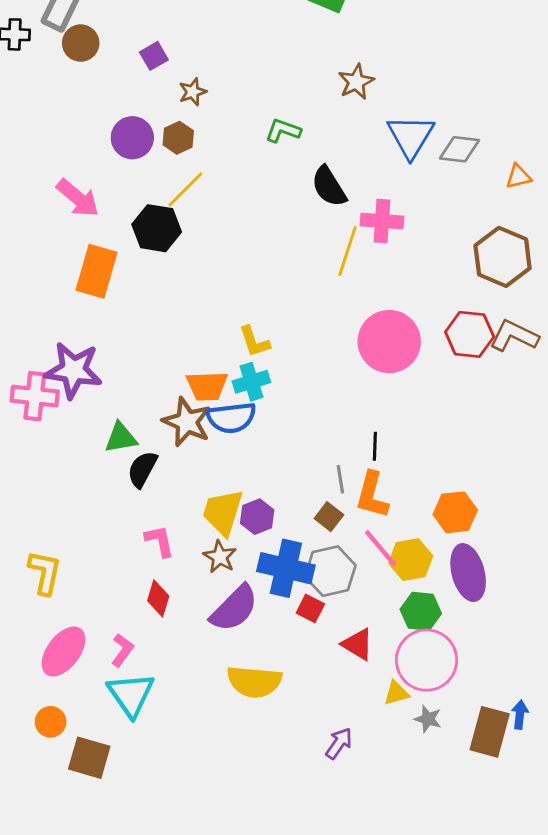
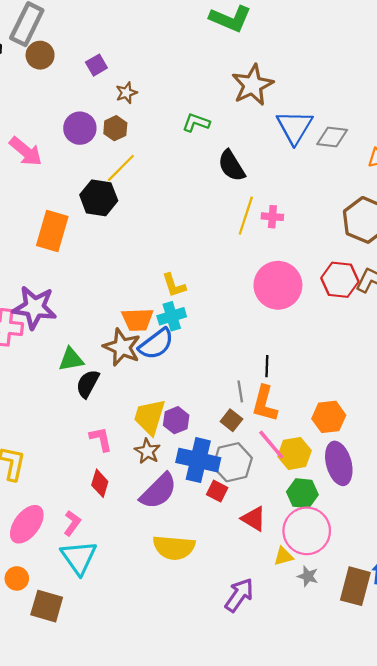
brown star: (356, 82) -> (252, 85), size x1.5
pink arrow: (78, 198) -> (26, 151), moved
pink cross: (382, 221) -> (272, 217), moved, size x0.7
blue semicircle: (231, 418) -> (156, 344), turned -30
purple arrow: (339, 743) -> (239, 595), size x1.4

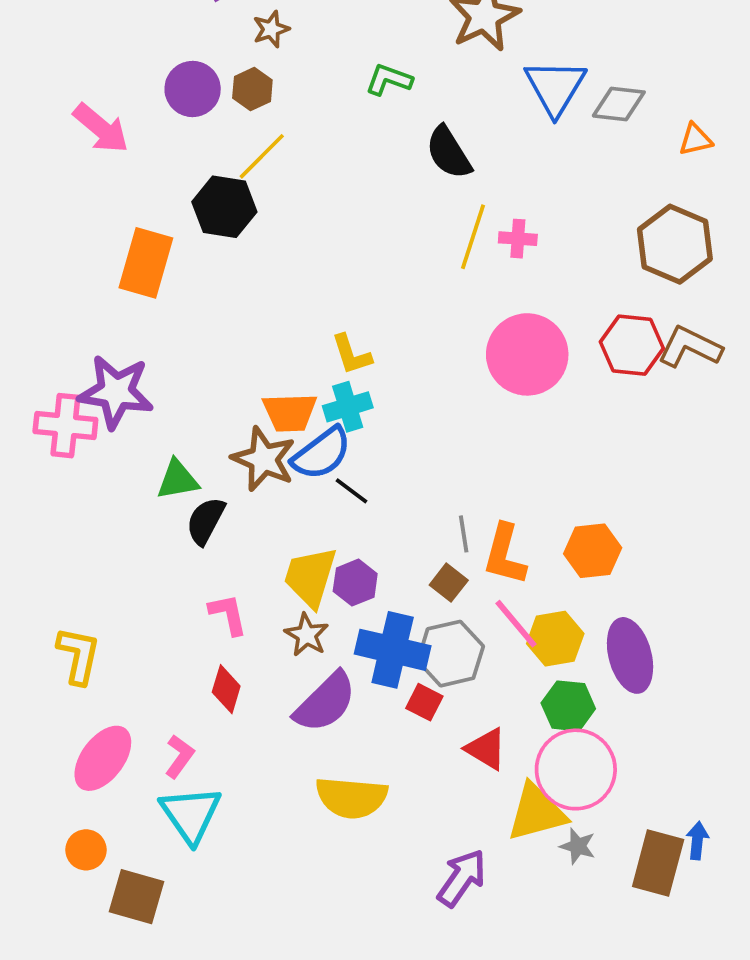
black line: (267, 366) -> (351, 491), moved, turned -55
orange hexagon: (329, 417) -> (593, 551), moved
yellow triangle: (283, 556) -> (537, 812), size x1.8

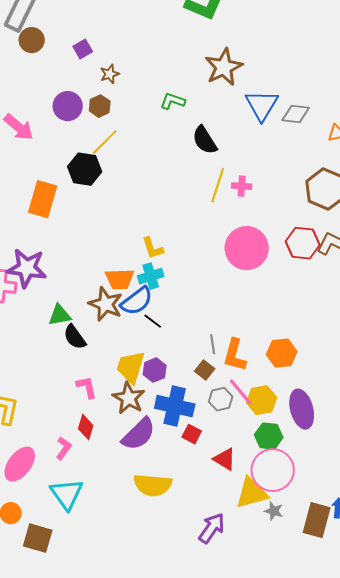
black semicircle: (206, 521) -> (75, 337), turned -64
brown star: (307, 635) -> (129, 398), size x1.4
gray hexagon: (451, 654) -> (221, 399), moved, size x0.7
pink L-shape: (179, 756) -> (64, 448), moved

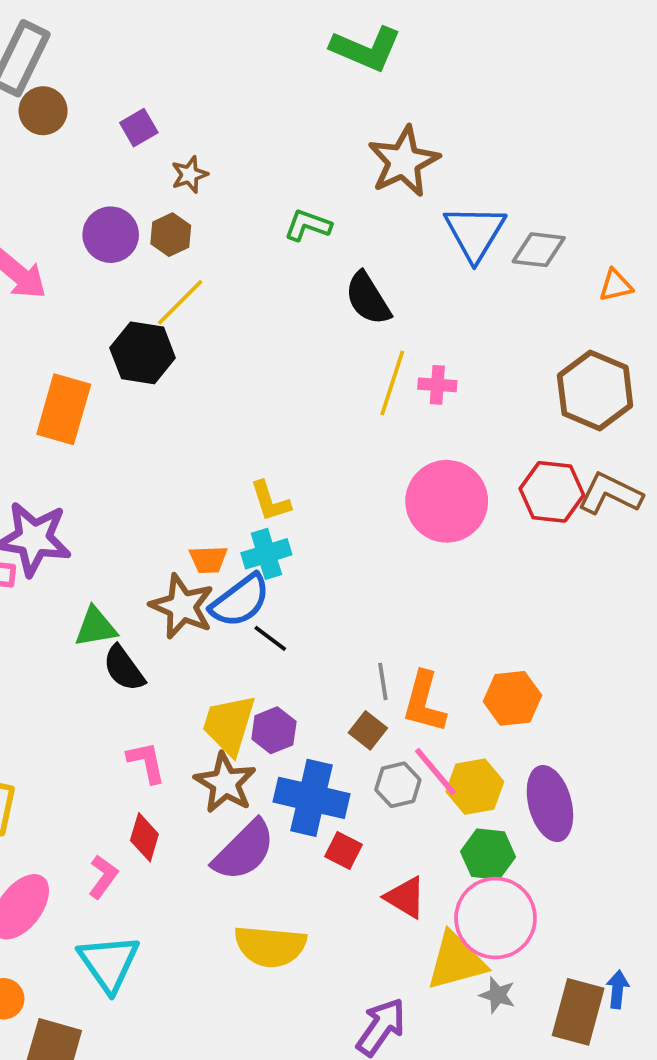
orange trapezoid: (120, 279) -> (208, 559), size x0.7

